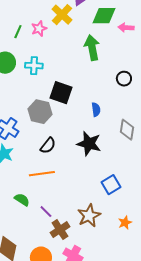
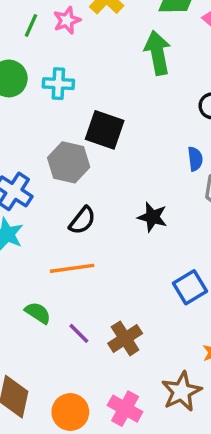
blue semicircle: (96, 110) -> (195, 159), moved
black star: (89, 144) -> (152, 217), size x0.7
brown star: (89, 216) -> (181, 391), moved
brown cross: (60, 230) -> (125, 338), moved

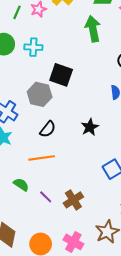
black star: (152, 217) -> (90, 127), turned 30

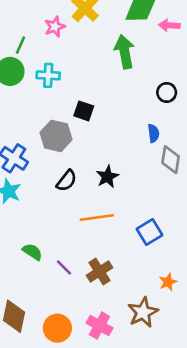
green line: (17, 12) -> (21, 45), moved
black square: (61, 75) -> (84, 111), size x0.7
black star: (90, 127) -> (107, 177), moved
orange line: (42, 158) -> (97, 218), moved

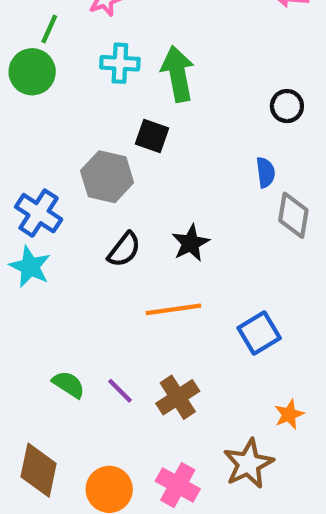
green arrow: (125, 52) -> (178, 74), moved
cyan cross: (48, 75) -> (120, 63), moved
green semicircle: (32, 252) -> (69, 384), moved

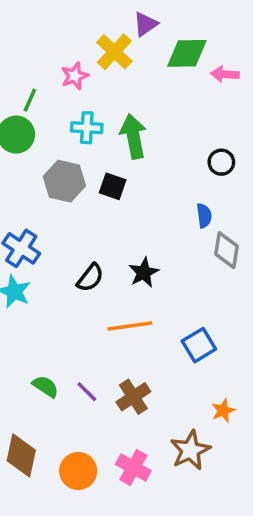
gray hexagon: (107, 177) -> (64, 181), moved

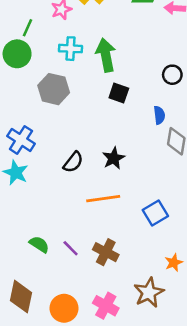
black square: (113, 186) -> (119, 93), moved
brown cross: (133, 397) -> (106, 252), turned -30

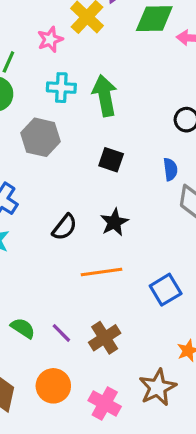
black square: (119, 93) -> (111, 160), moved
brown cross: (106, 252) -> (105, 338), turned 30
orange circle: (64, 308) -> (53, 386), moved

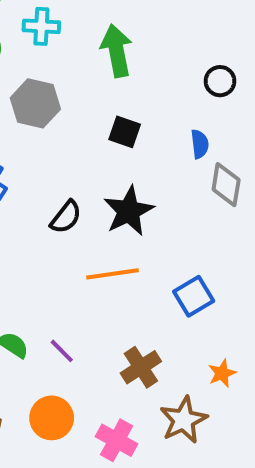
cyan cross: (61, 88) -> (41, 26), moved
black star: (114, 222) -> (129, 211), size x1.4
brown cross: (105, 338) -> (141, 367), moved

